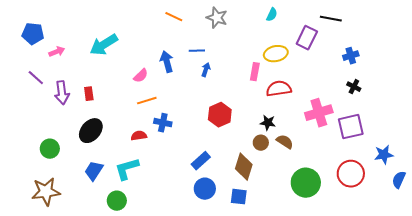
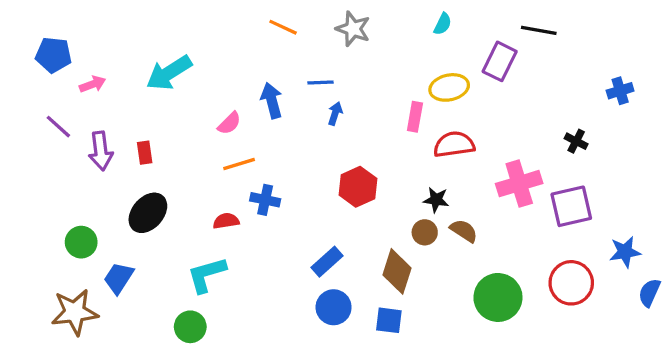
blue cross: (351, 56) -> (620, 91), moved
blue trapezoid: (94, 171) -> (119, 278), moved

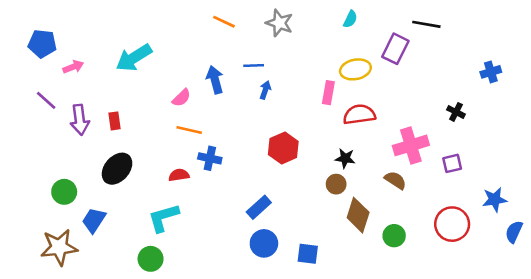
orange line: (239, 164) -> (189, 130), turned 30
purple square: (571, 206) -> (452, 163), size x0.6
brown semicircle: (464, 231) -> (395, 180), moved
brown diamond: (397, 271) -> (358, 215), moved
green circle: (498, 297) -> (394, 236), size x0.6

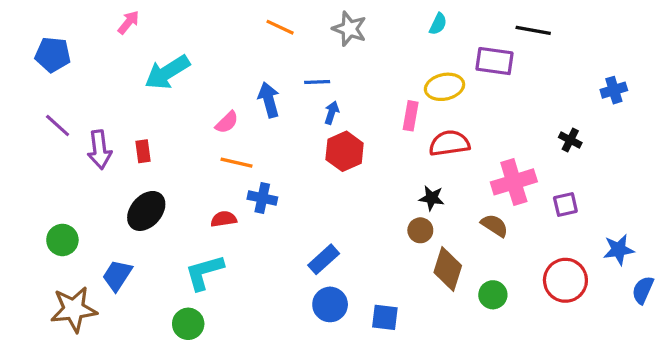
purple rectangle: (395, 49) -> (494, 61), turned 72
pink arrow: (73, 67) -> (129, 22), moved, turned -30
red hexagon: (283, 148) -> (345, 151), moved
green circle: (64, 192) -> (62, 240), moved

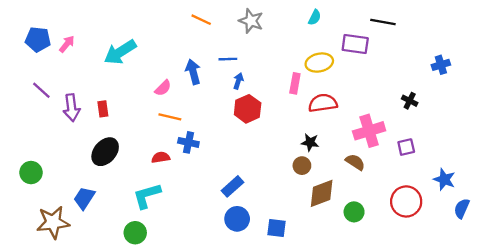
pink arrow: (129, 22) -> (67, 44), moved
green circle: (62, 240) -> (31, 173), moved
blue star: (619, 250) -> (444, 179), turned 30
brown diamond: (448, 269) -> (322, 193), turned 52

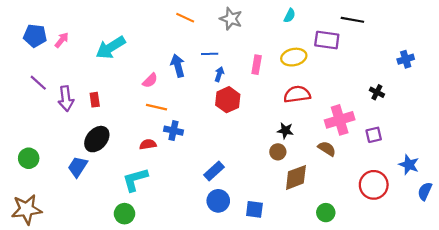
pink rectangle: (295, 83) -> (257, 65), moved
blue trapezoid: (84, 198) -> (78, 167), moved
green circle: (354, 212) -> (326, 213), moved
brown star: (53, 222) -> (27, 209), moved

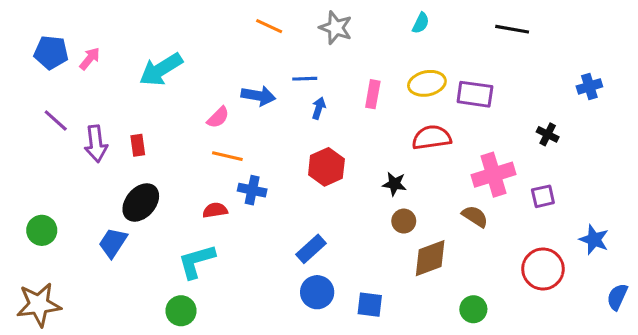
purple rectangle: (327, 40) -> (475, 94), moved
blue arrow: (178, 66) -> (258, 96), turned 115
red hexagon: (228, 100) -> (326, 167), moved
black star: (285, 131) -> (394, 184), moved
blue semicircle: (425, 191) -> (617, 297), moved

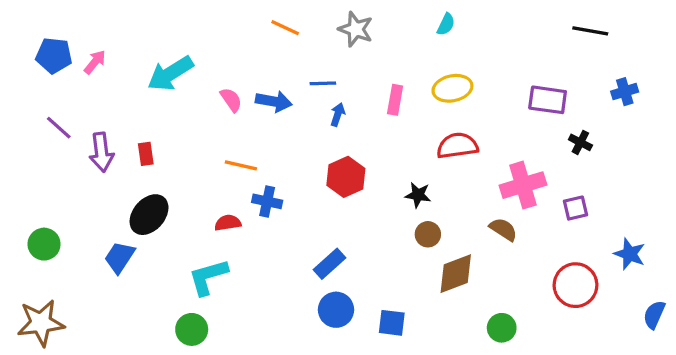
black line: (512, 29) -> (590, 31), moved
purple rectangle: (475, 94) -> (548, 100), moved
pink semicircle: (218, 117) -> (231, 100), moved, turned -80

